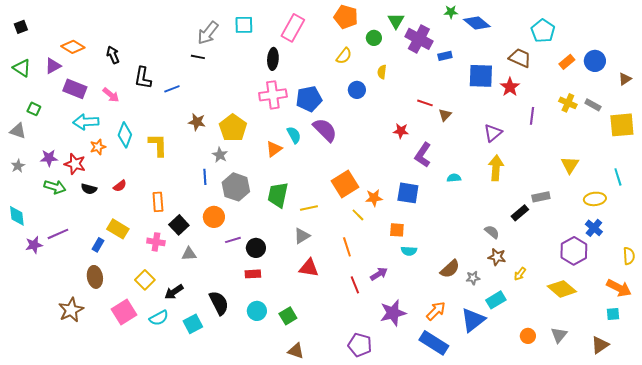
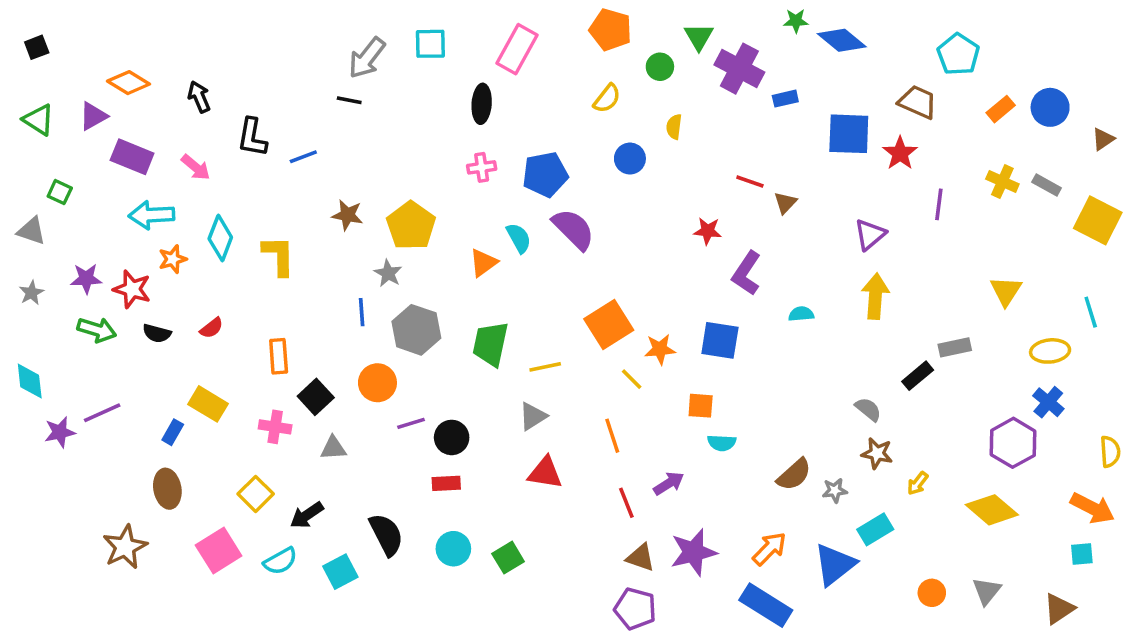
pink cross: (273, 95) -> (482, 167), size x0.6
yellow square: (622, 125) -> (1098, 220), turned 32
brown triangle: (296, 351) -> (641, 558), moved

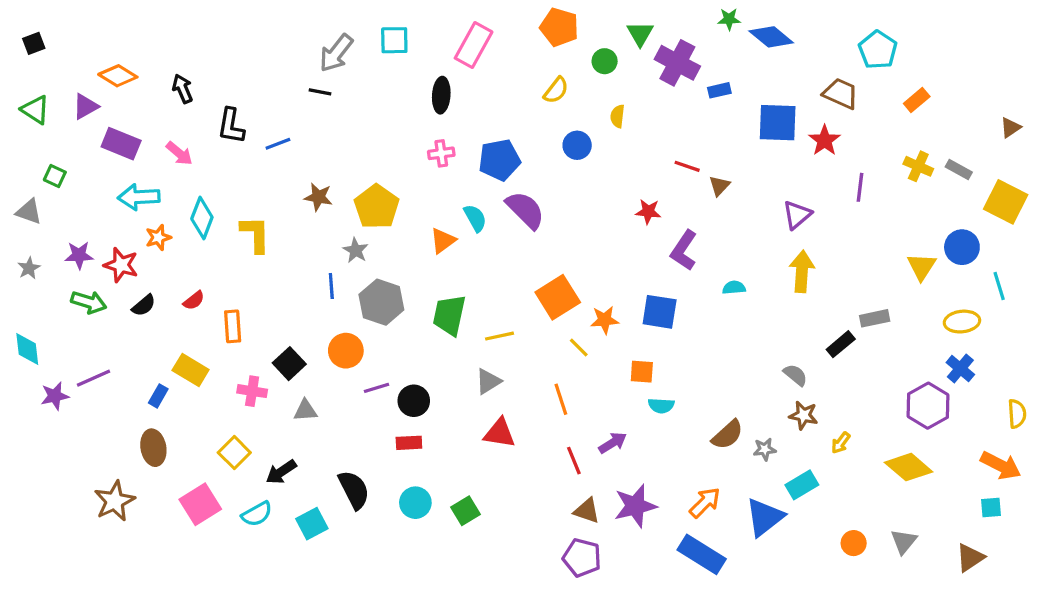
blue circle: (1050, 107) -> (962, 247), moved
black semicircle: (157, 333) -> (144, 305), turned -55
orange rectangle: (279, 356) -> (233, 326), moved

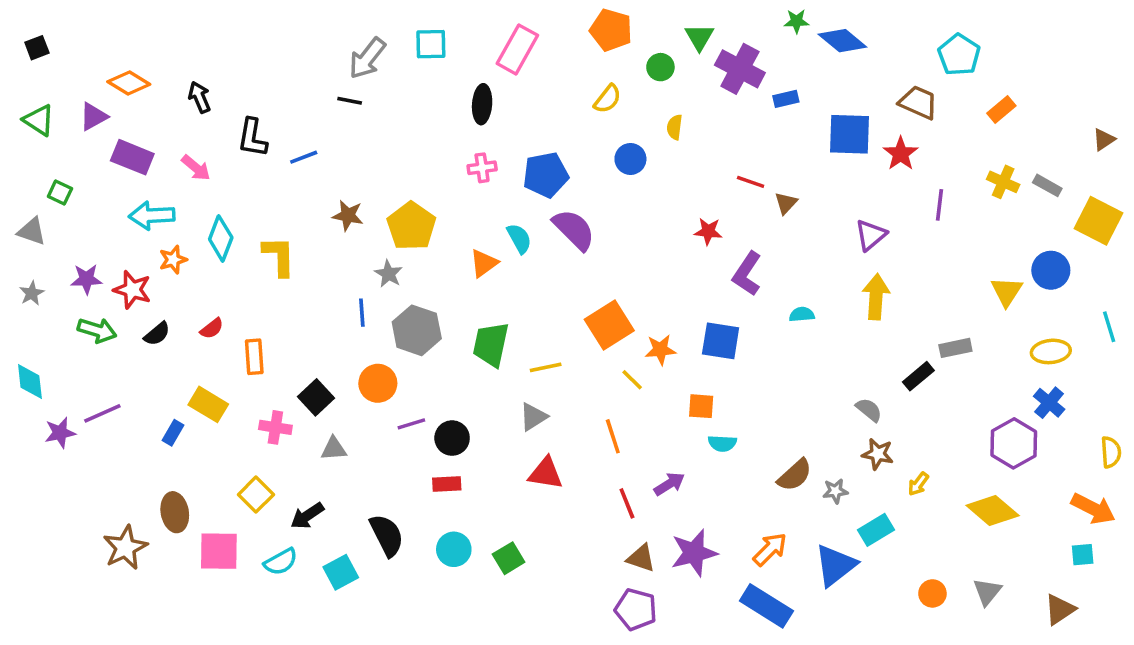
cyan line: (999, 286) -> (1109, 327), moved
brown ellipse: (153, 448) -> (175, 512), moved
pink square: (200, 504) -> (219, 551), turned 33

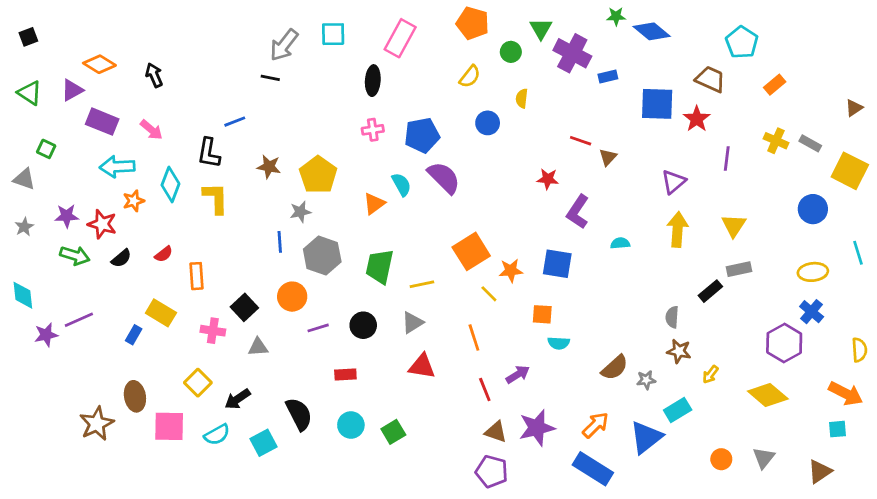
black L-shape: (252, 138) -> (209, 153), moved
gray star: (388, 274) -> (300, 212), turned 30
yellow triangle: (1007, 291) -> (734, 225), moved
gray semicircle: (869, 410) -> (672, 317), turned -125
black circle: (452, 438) -> (363, 325), moved

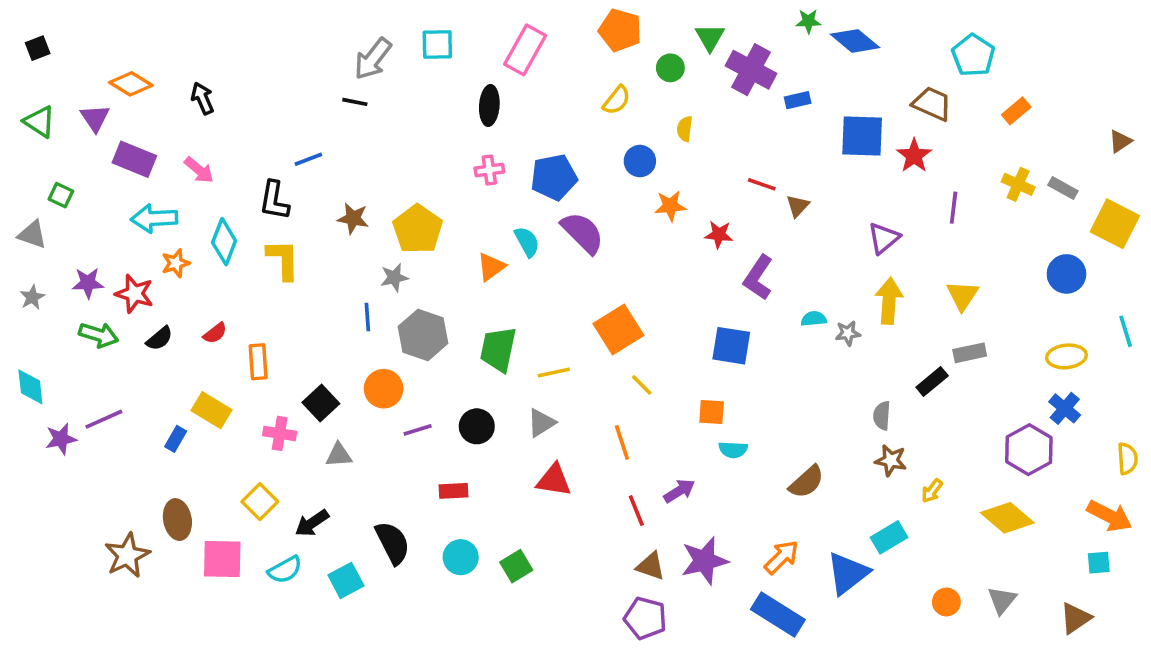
purple triangle: (72, 90) -> (95, 118), turned -35
orange star: (511, 271) -> (670, 206), moved
gray star: (646, 380) -> (848, 333), moved

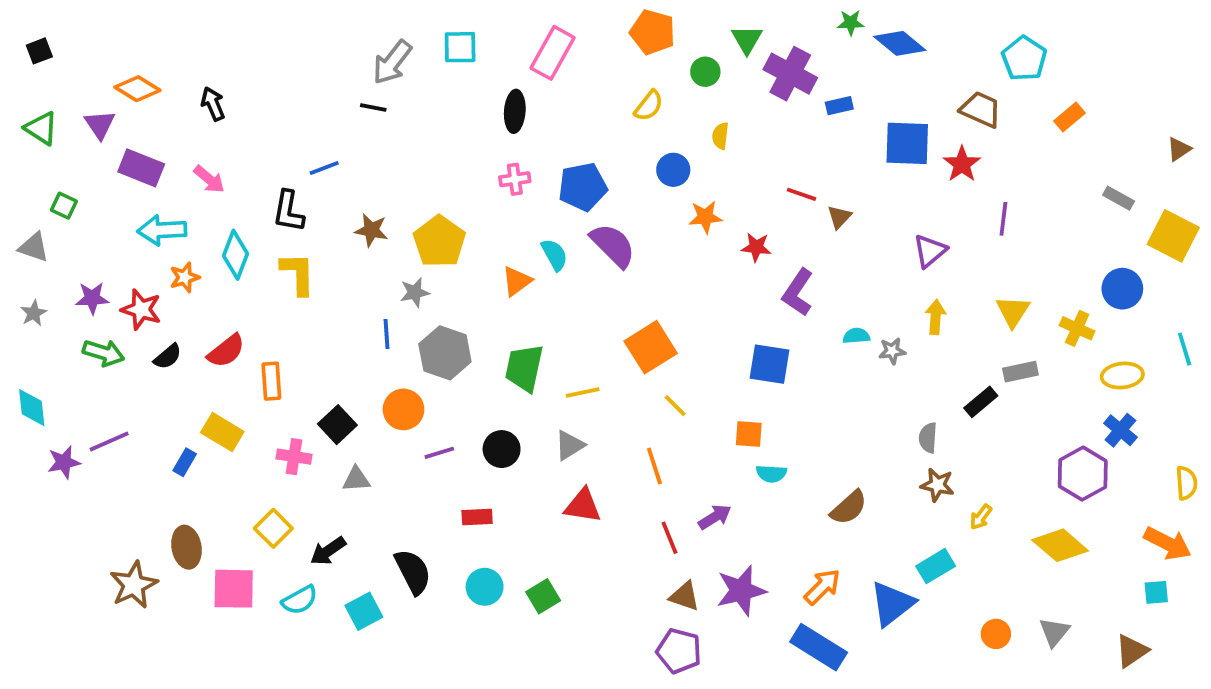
yellow cross: (1018, 184) -> (1077, 328), moved
yellow arrow: (889, 301) -> (936, 317), size x0.7
red semicircle: (215, 333) -> (226, 351), size x1.5

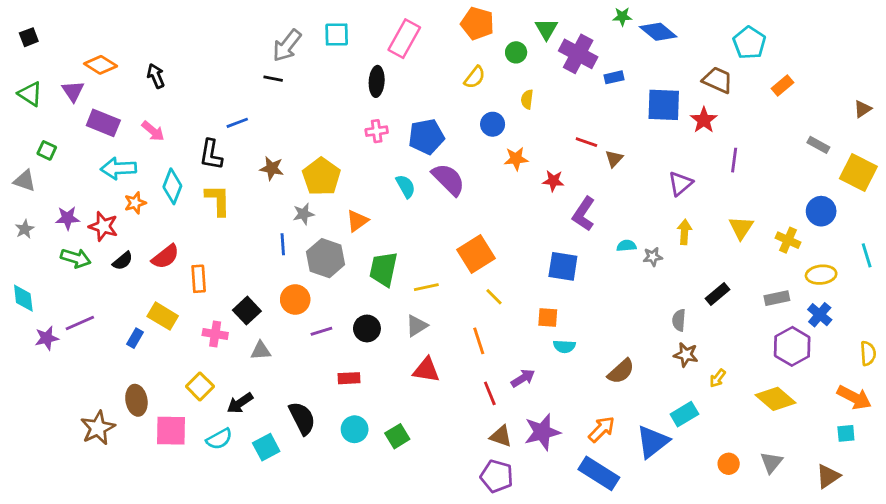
orange triangle: (517, 281) -> (357, 221), moved
gray rectangle: (1020, 372) -> (777, 298), moved

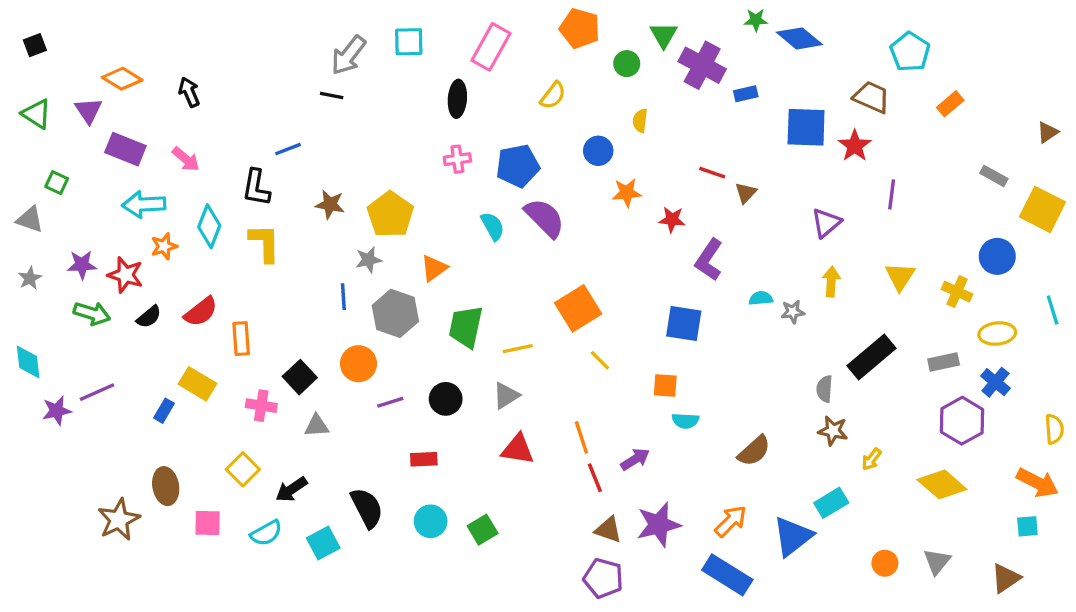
yellow semicircle: (475, 77) -> (553, 95), moved
black rectangle: (718, 294) -> (871, 357), size x1.6
orange line: (479, 341) -> (581, 437), moved
pink square: (171, 431) -> (208, 523), size x0.7

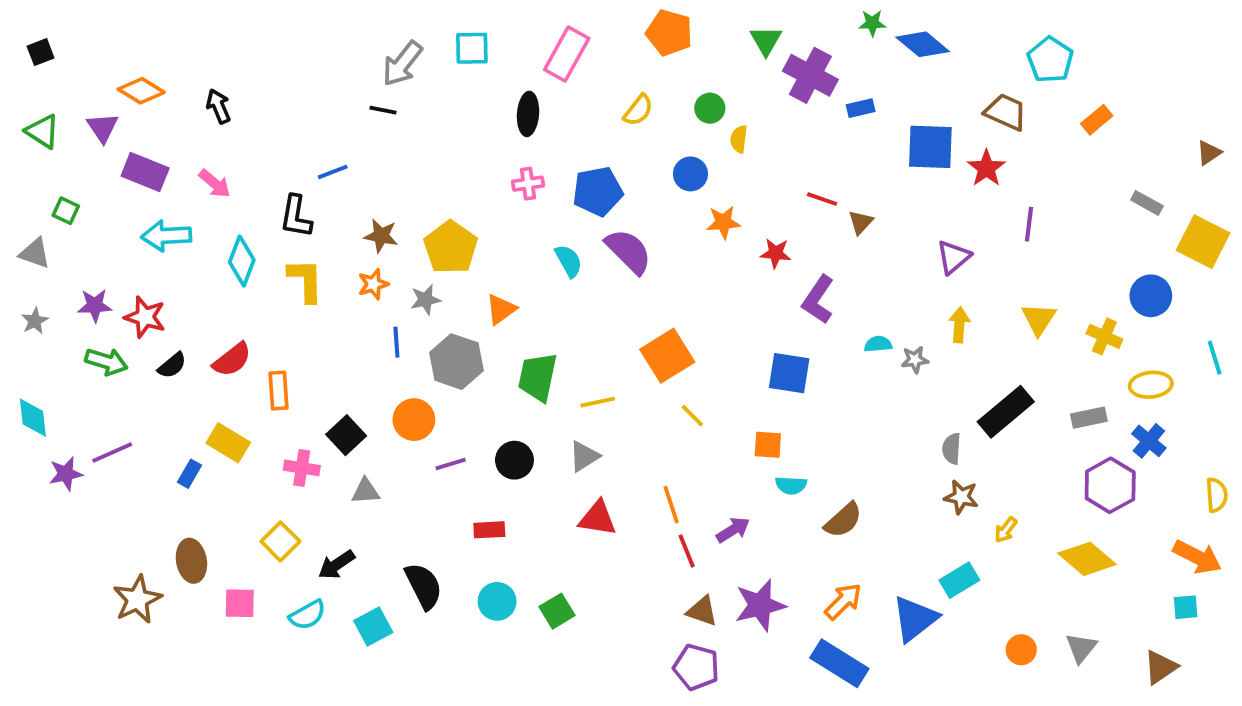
green circle: (627, 64) -> (710, 108), moved
orange star: (164, 246) -> (373, 284), moved
brown semicircle: (754, 451) -> (843, 520), moved

